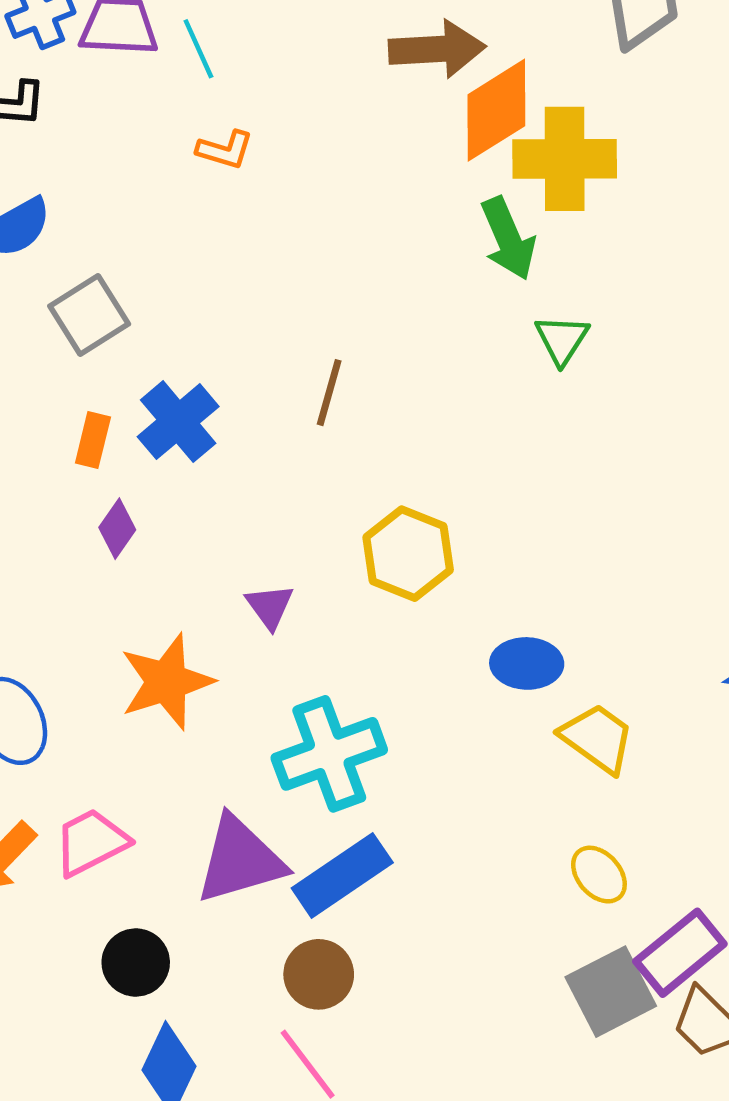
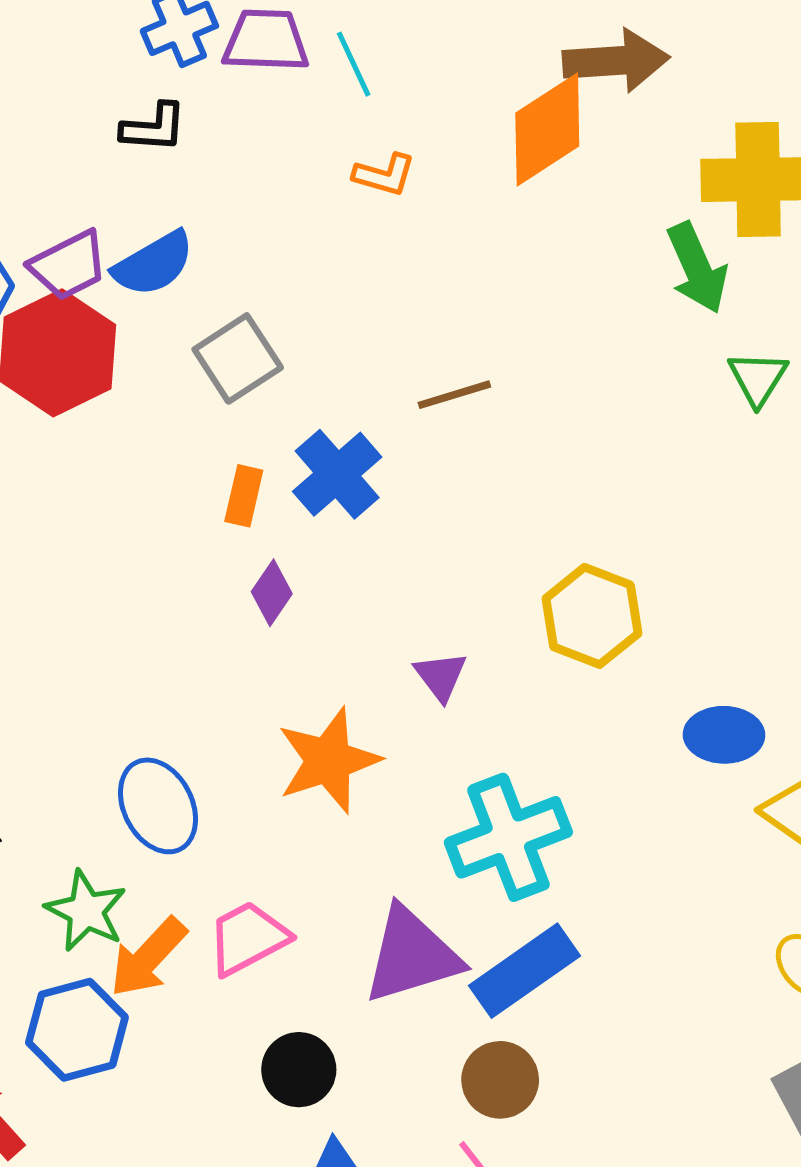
orange diamond: (496, 110) -> (547, 129), moved
brown line: (329, 393) -> (454, 395), moved, turned 58

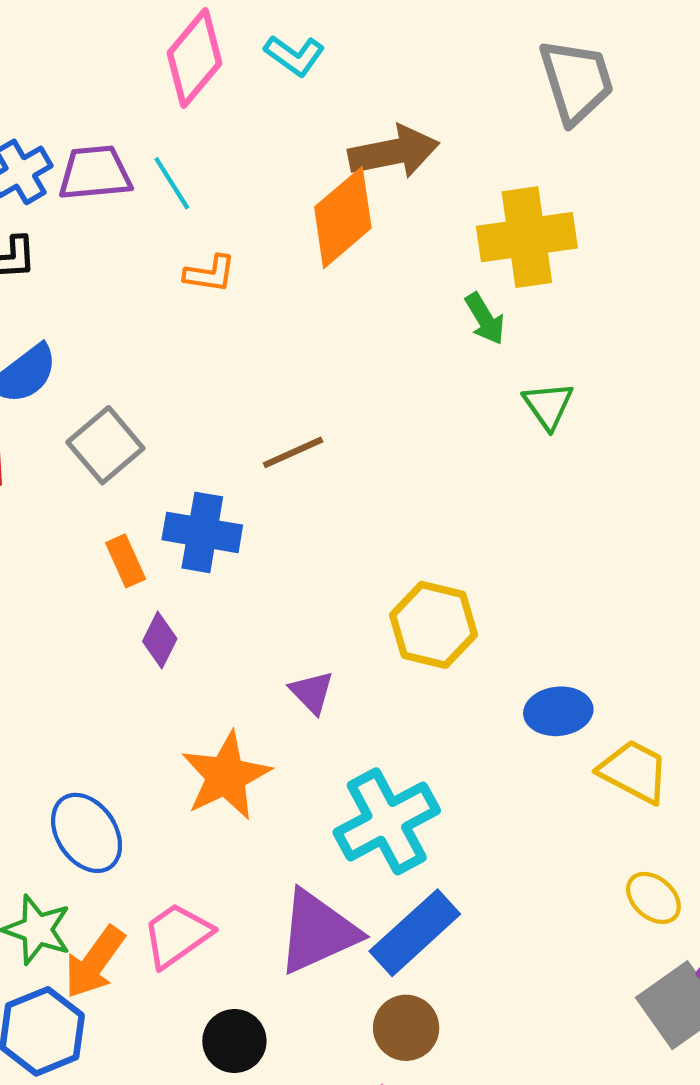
green arrow: (697, 268) -> (485, 319), size x0.7
blue cross: (337, 474) -> (202, 532), turned -32
orange rectangle: (244, 496) -> (126, 561), turned -30

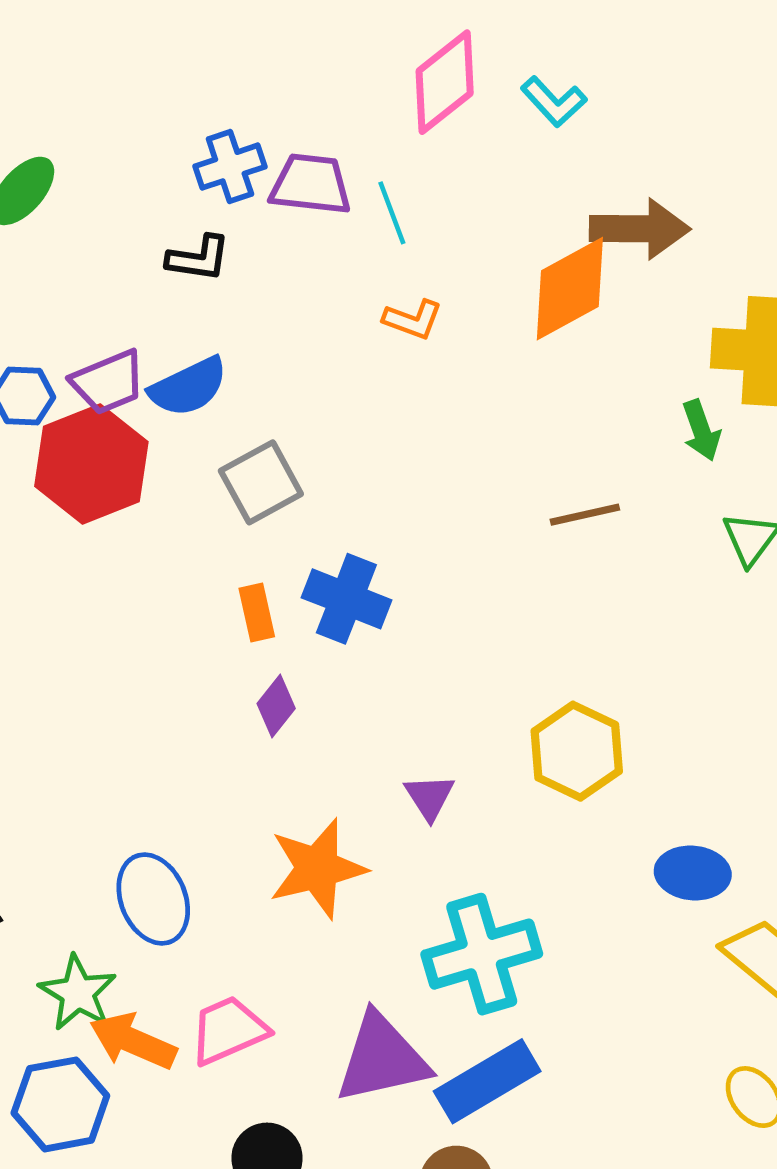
brown line: (293, 452) -> (585, 515), moved
orange arrow: (95, 962) -> (133, 1041), turned 66

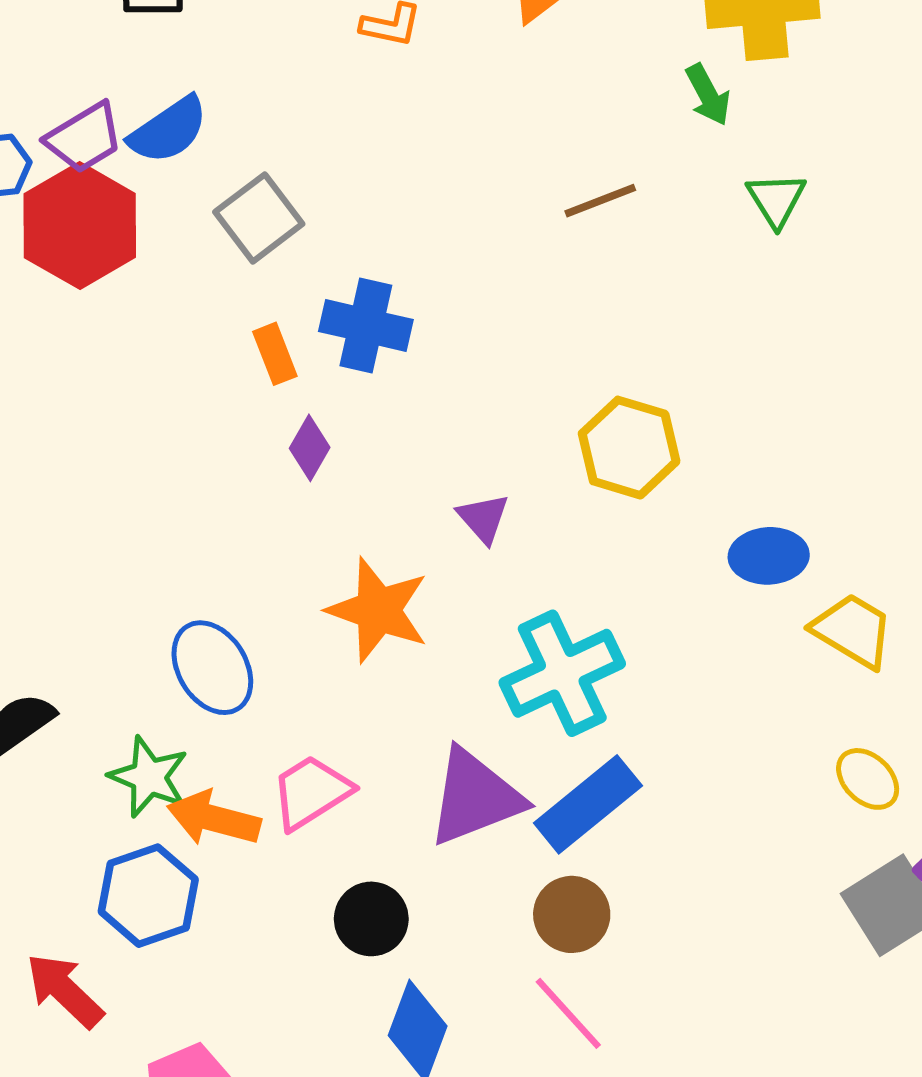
orange star: (317, 868) -> (378, 610), turned -30

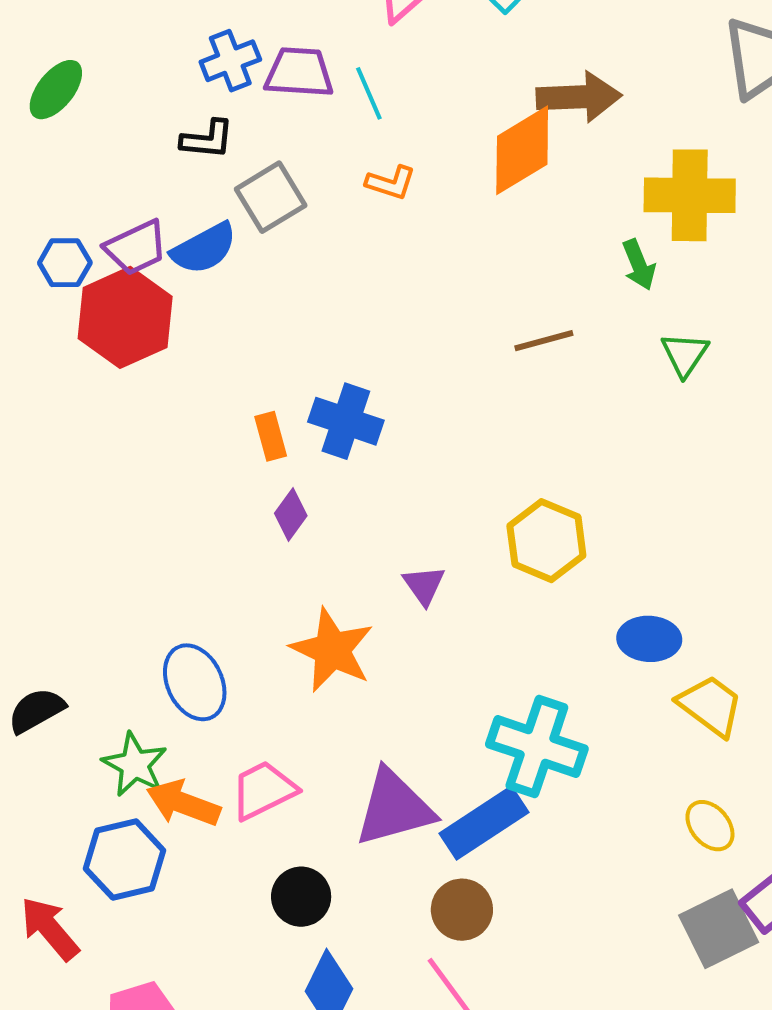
gray square: (259, 218) -> (271, 197), moved
cyan cross: (562, 673) -> (537, 747), moved, turned 38

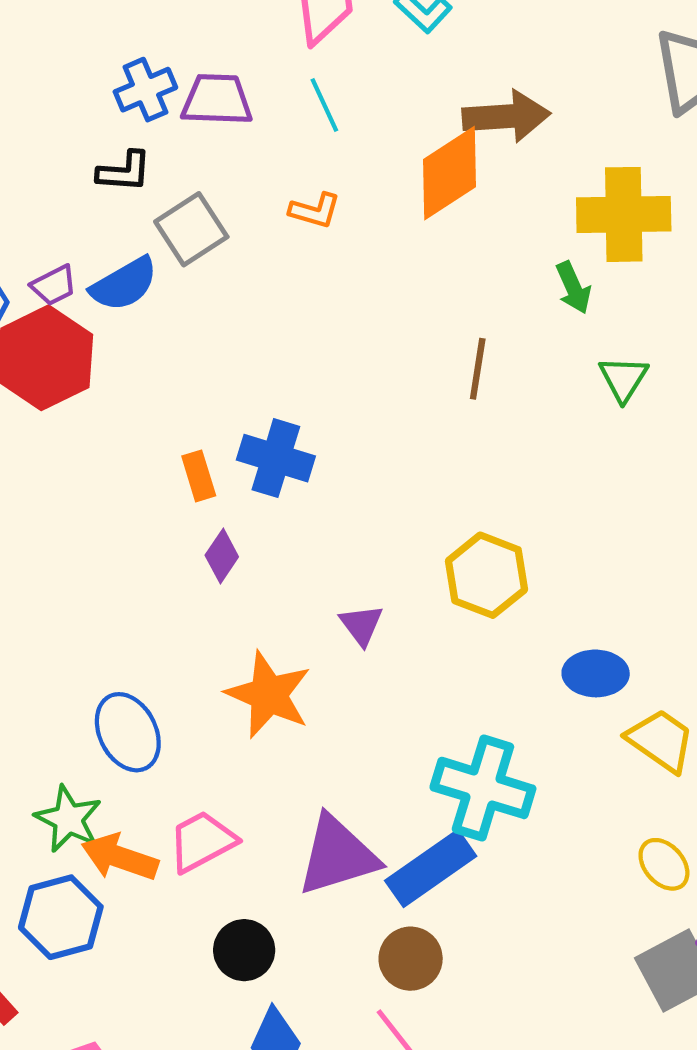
cyan line: (369, 93) -> (324, 105), moved
purple trapezoid: (136, 248) -> (54, 285), size x0.7
brown line: (544, 341) -> (478, 369), turned -64

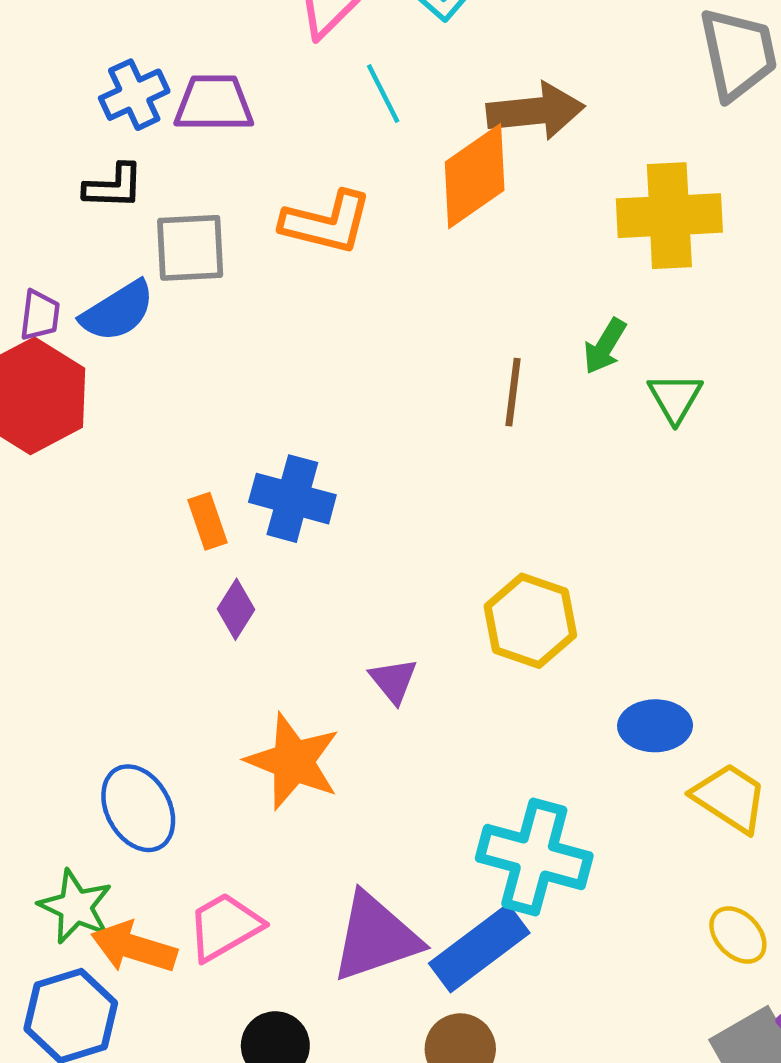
cyan line: (324, 105) -> (383, 94), moved
orange L-shape: (315, 211) -> (327, 223), size x1.6
gray square: (191, 229) -> (190, 248), turned 32
purple trapezoid: (54, 285) -> (40, 315), turned -54
green arrow: (573, 288) -> (605, 346), moved, turned 57

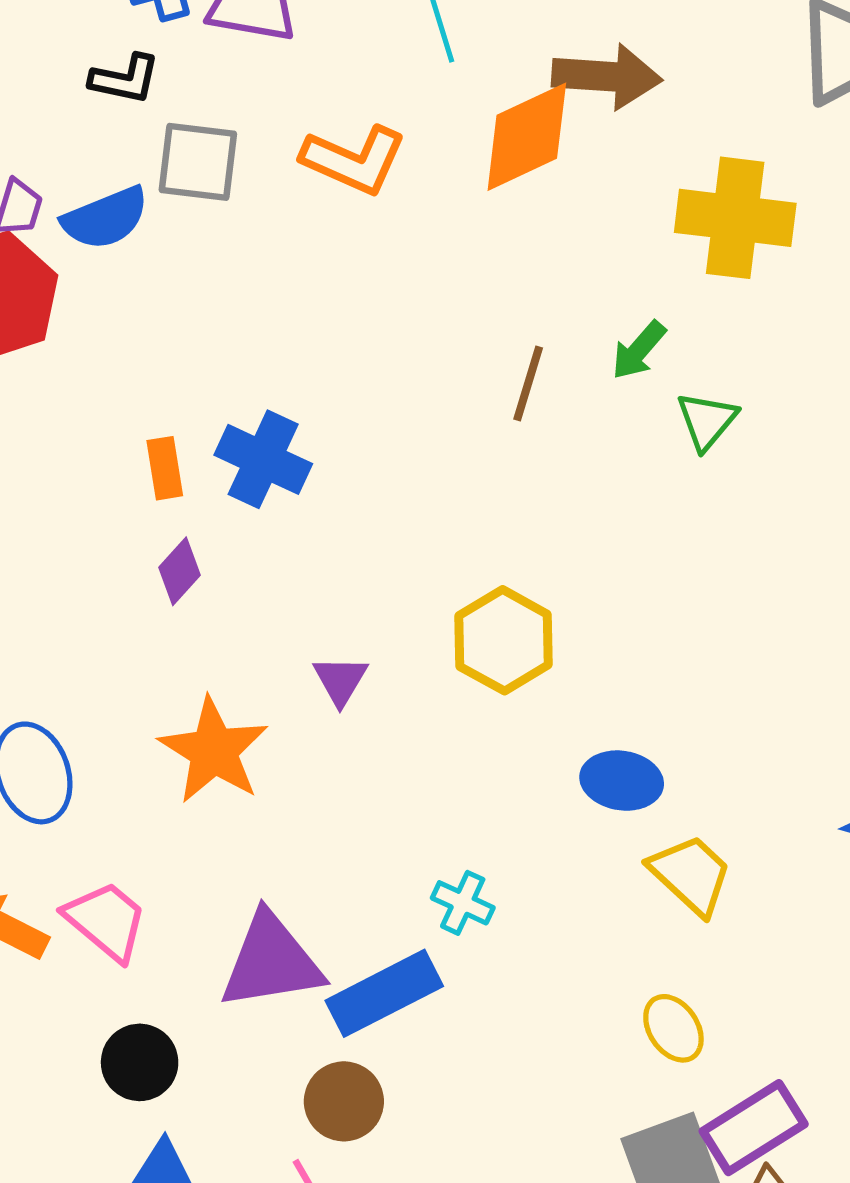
cyan cross: (534, 857) -> (463, 903), size x0.5
pink trapezoid: (225, 927) -> (106, 921), turned 60

